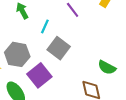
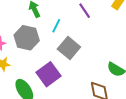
gray hexagon: (17, 54) -> (27, 38), moved

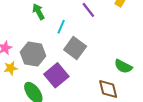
gray hexagon: (27, 38) -> (33, 54), moved

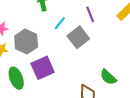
gray square: (75, 48) -> (78, 37), moved

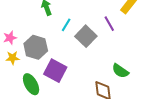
purple line: (90, 14) -> (109, 24), moved
purple square: (43, 68) -> (55, 71), turned -30

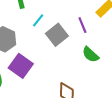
green semicircle: (120, 71) -> (90, 54), moved

